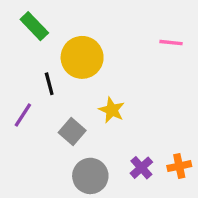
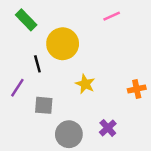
pink line: (171, 43) -> (112, 16), moved, turned -30
gray square: (72, 131) -> (44, 105), moved, turned -36
orange cross: (179, 166) -> (137, 89), moved

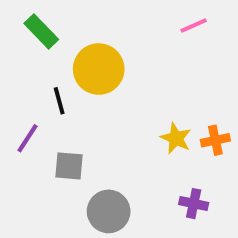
pink line: (112, 16) -> (194, 26), moved
yellow star: (85, 84) -> (176, 138), moved
purple cross: (108, 128) -> (194, 204), moved, turned -36

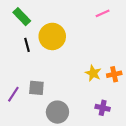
black line: (59, 101) -> (27, 45), moved
purple line: (27, 138) -> (13, 94), moved

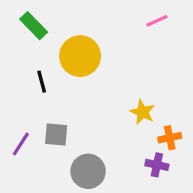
black line: (27, 45) -> (42, 82), moved
orange cross: (114, 74) -> (170, 138), moved

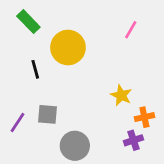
pink line: (157, 21) -> (131, 30), moved, turned -36
purple cross: (157, 165) -> (133, 140), turned -30

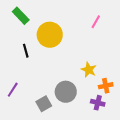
gray square: (48, 114) -> (44, 104), moved, turned -35
purple cross: (133, 140) -> (98, 103), turned 32
gray circle: (75, 146) -> (66, 92), moved

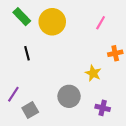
yellow circle: (50, 35) -> (52, 22), moved
orange cross: (106, 86) -> (115, 53), moved
gray square: (44, 104) -> (30, 110), moved

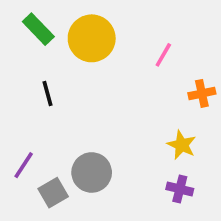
pink line: (101, 23) -> (163, 55), moved
yellow star: (93, 73) -> (182, 145), moved
gray circle: (69, 96) -> (92, 172), moved

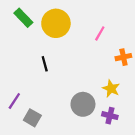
black line: (48, 93) -> (45, 64), moved
gray circle: (92, 172) -> (83, 104), moved
gray square: (53, 193) -> (32, 118), turned -30

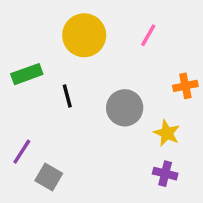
green rectangle: (23, 18) -> (27, 74), moved, turned -66
pink line: (100, 33) -> (148, 35), moved
gray circle: (83, 104) -> (125, 108), moved

